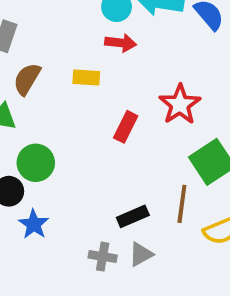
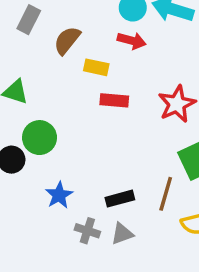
brown semicircle: (27, 79) -> (67, 40), moved
red rectangle: (126, 127) -> (114, 100), moved, turned 60
blue star: (34, 224) -> (59, 195), moved

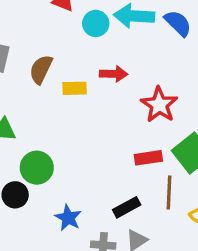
red arrow: (132, 41) -> (114, 74), moved
red rectangle: (114, 100) -> (148, 158), moved

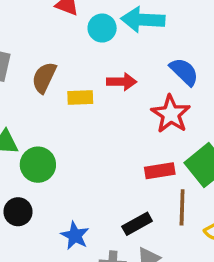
blue semicircle: (178, 23) -> (184, 72), moved
green circle: (37, 168) -> (38, 165), moved

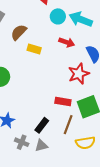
red arrow: (122, 82) -> (67, 42), moved
black rectangle: (137, 224) -> (42, 125), turned -42

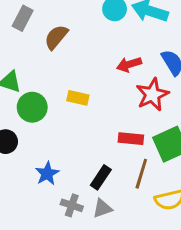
red arrow: (67, 42) -> (129, 64), moved, turned 147
yellow rectangle: (34, 49) -> (78, 98), moved

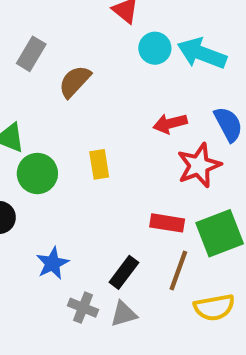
yellow rectangle: (78, 98) -> (99, 164), turned 65

